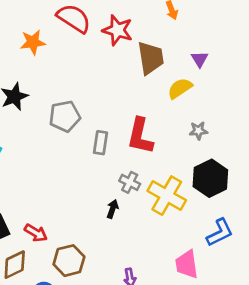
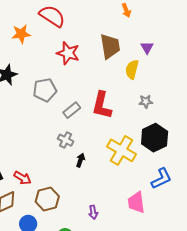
red star: (118, 30) -> (68, 53), moved
yellow semicircle: (180, 88) -> (132, 69), turned -42
gray rectangle: (100, 143) -> (72, 110), turned 42
gray cross: (130, 182) -> (66, 140), moved

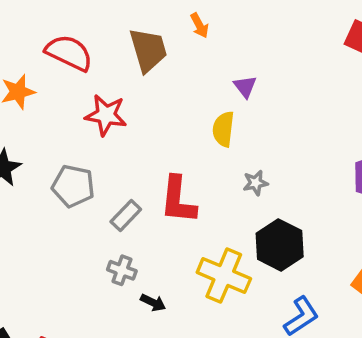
brown trapezoid: (110, 46) -> (148, 50), moved
gray pentagon: (45, 90) -> (73, 186), turned 30
black arrow: (80, 160) -> (153, 303), turned 104

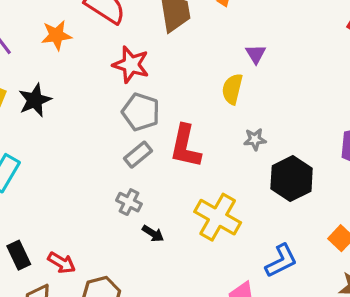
gray pentagon: (73, 186) -> (141, 112), moved
black hexagon: (280, 245) -> (292, 179), moved

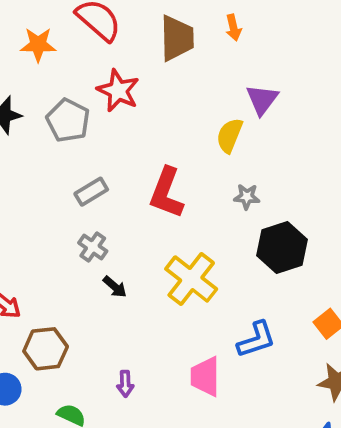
purple triangle: (256, 54) -> (262, 100), size x1.4
gray pentagon: (141, 112) -> (68, 120), moved
gray rectangle: (138, 155) -> (91, 192), moved

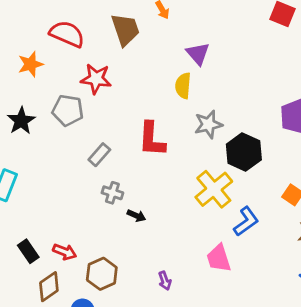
gray star: (247, 197) -> (208, 124), size x1.5
yellow cross: (191, 279) -> (214, 189), moved, turned 30

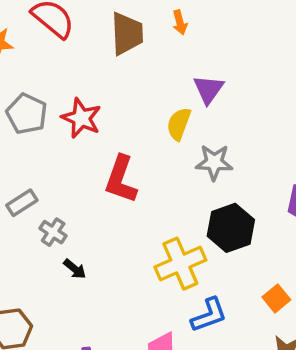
red star: (96, 79) -> (81, 118), moved
gray star: (208, 124) -> (214, 162), moved
gray rectangle: (99, 155) -> (22, 203), moved

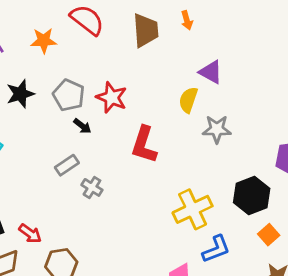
purple triangle: (209, 89) -> (211, 72), turned -35
black hexagon: (231, 228) -> (252, 195), moved
black arrow: (75, 269) -> (82, 126), moved

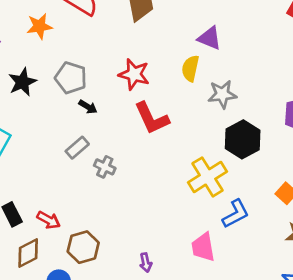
red star: (112, 97) -> (134, 74), moved
red L-shape: (144, 145) -> (152, 118), turned -36
black hexagon: (252, 195) -> (243, 139), moved

